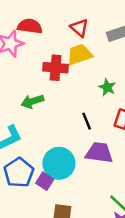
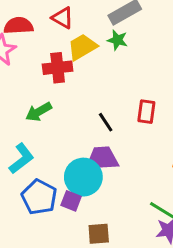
red triangle: (79, 28) -> (62, 18), moved
green star: (107, 87) -> (117, 40), moved
purple trapezoid: (99, 153) -> (102, 158), moved

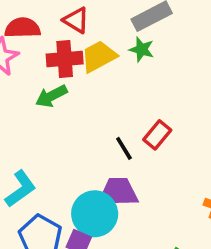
red cross: (58, 68) -> (65, 59), moved
green arrow: (39, 112) -> (51, 96), moved
red rectangle: (146, 112) -> (157, 135), moved, turned 30

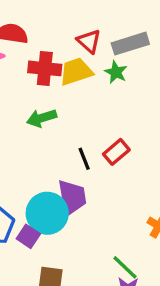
red triangle: (76, 20) -> (89, 41), moved
green arrow: (51, 96) -> (42, 118), moved
purple trapezoid: (118, 192) -> (72, 197), turned 72

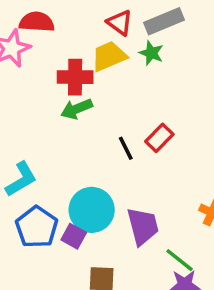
red cross: (45, 68) -> (75, 77), moved
purple trapezoid: (72, 197) -> (143, 226), moved

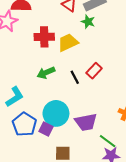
yellow trapezoid: (109, 56) -> (68, 42), moved
green arrow: (77, 109) -> (46, 73), moved
purple trapezoid: (143, 226) -> (86, 122), turned 95

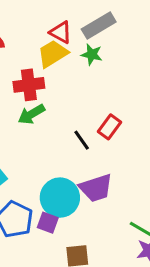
yellow trapezoid: (68, 42) -> (53, 54), moved
green arrow: (46, 73) -> (31, 114), moved
purple trapezoid: (86, 122) -> (96, 188), moved

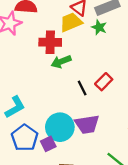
green arrow: (31, 114) -> (61, 62), moved
purple square: (48, 223) -> (48, 144), turned 35

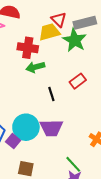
green star: (99, 27) -> (75, 40), size x1.6
red rectangle: (104, 82) -> (78, 81), moved
purple square: (48, 144) -> (13, 141), turned -32

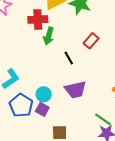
green arrow: (35, 67) -> (49, 36), turned -48
cyan circle: (26, 127) -> (44, 94), moved, size x0.6

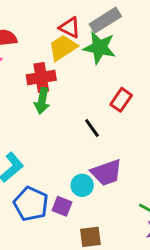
green arrow: (49, 36) -> (42, 101), moved
cyan circle: (44, 94) -> (82, 185), moved

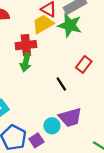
purple square: (62, 206) -> (36, 140), turned 32

